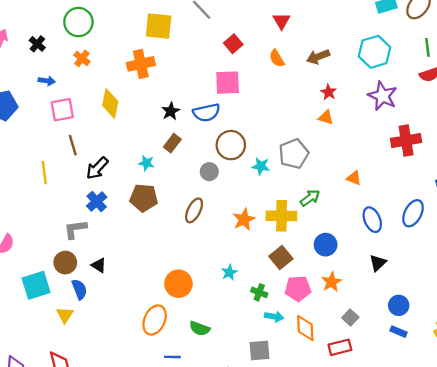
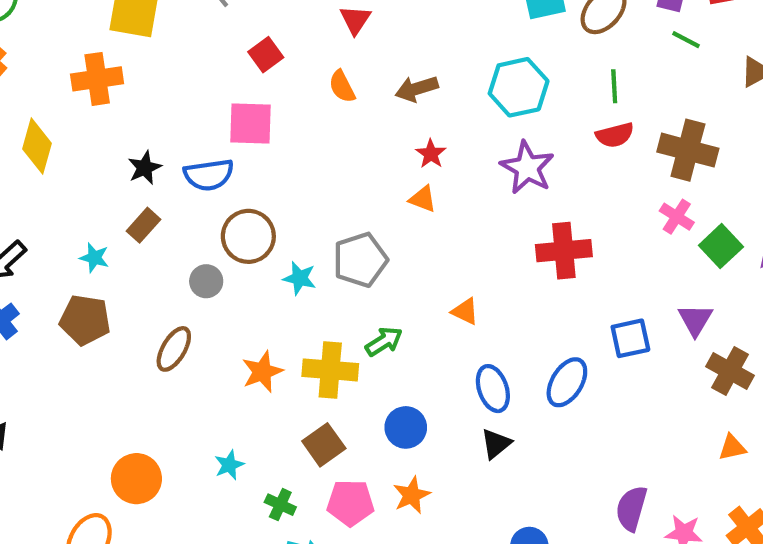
black triangle: (378, 263) -> (496, 444), moved

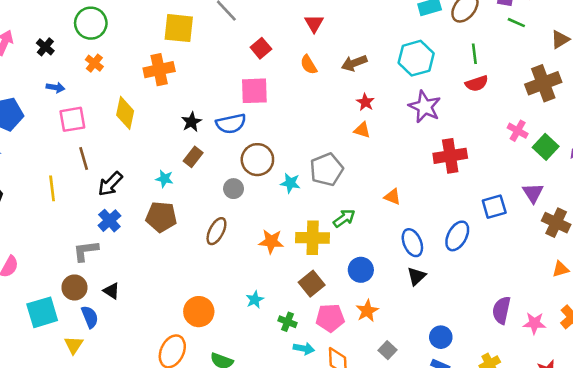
brown cross: (688, 150) -> (543, 83), moved, turned -32
orange star: (262, 372) -> (271, 241), turned 30

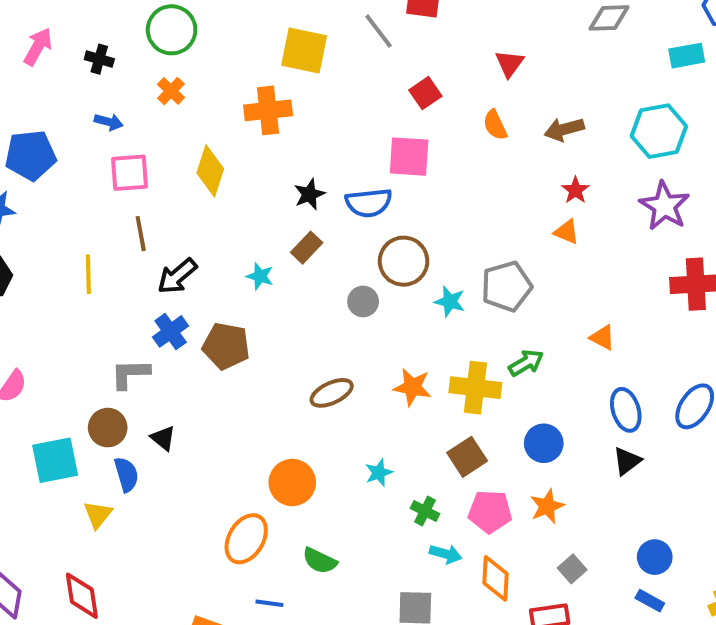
black cross: (45, 47) -> (99, 59), turned -30
brown pentagon: (161, 217) -> (226, 346), moved
brown ellipse: (216, 231) -> (332, 393), moved, turned 32

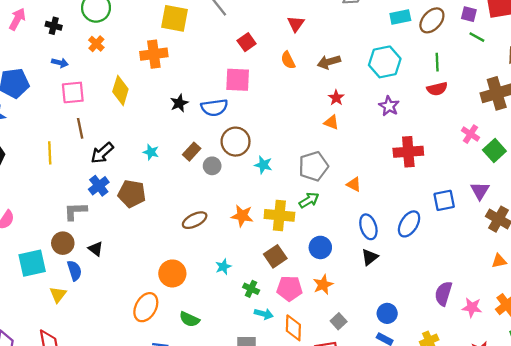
purple star: (664, 206) -> (389, 106), size x0.7
brown rectangle: (307, 248) -> (192, 152), moved
gray pentagon: (507, 286) -> (313, 166), moved

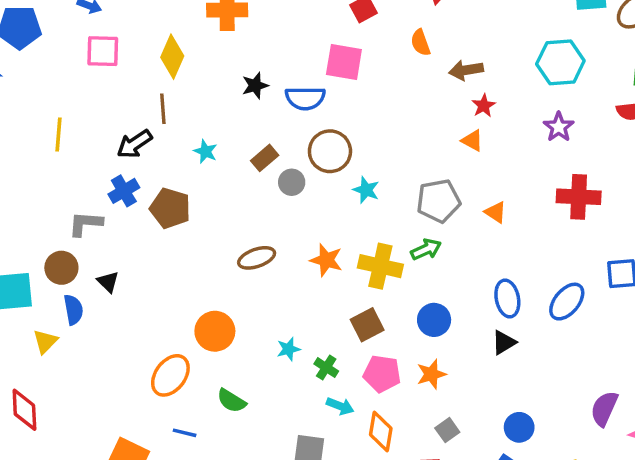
brown arrow: (329, 62) -> (466, 70), moved
brown line: (80, 128) -> (163, 109), moved
orange triangle: (354, 184) -> (496, 212), moved
cyan star: (223, 267) -> (288, 349), moved

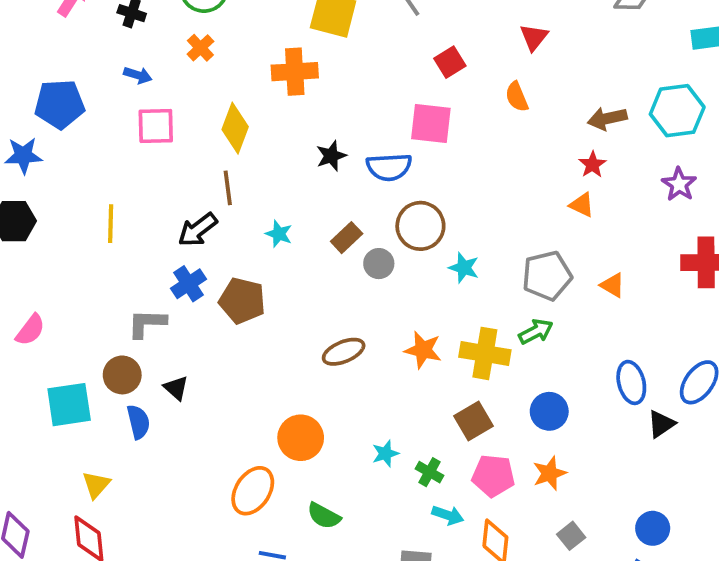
brown arrow: (466, 70) -> (607, 118), moved
yellow triangle: (45, 341) -> (96, 485), moved
black triangle: (504, 343) -> (661, 424), moved

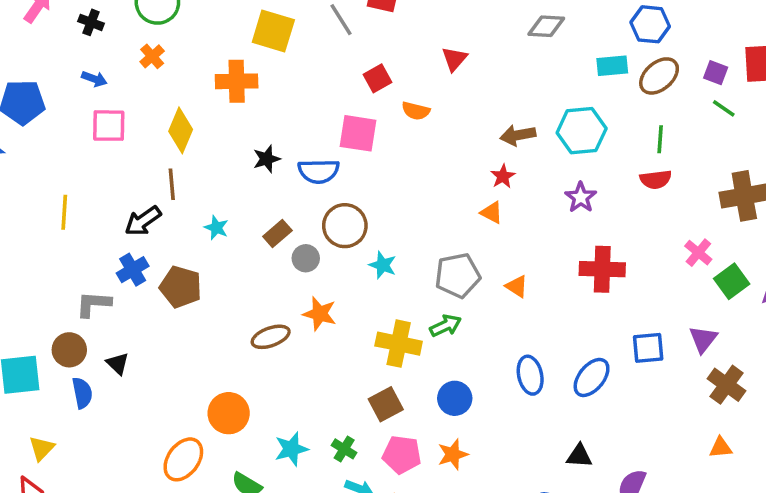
orange semicircle: (517, 97) -> (416, 111), moved, turned -56
orange star: (423, 350) -> (320, 314), moved
black triangle: (661, 424) -> (579, 456), moved, turned 36
cyan star: (385, 454) -> (291, 449), moved, size x1.4

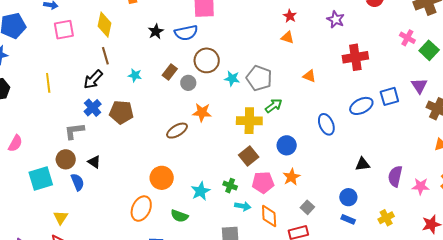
gray pentagon: (458, 275) -> (259, 78), moved, turned -30
blue ellipse: (592, 377) -> (361, 106), moved, turned 35

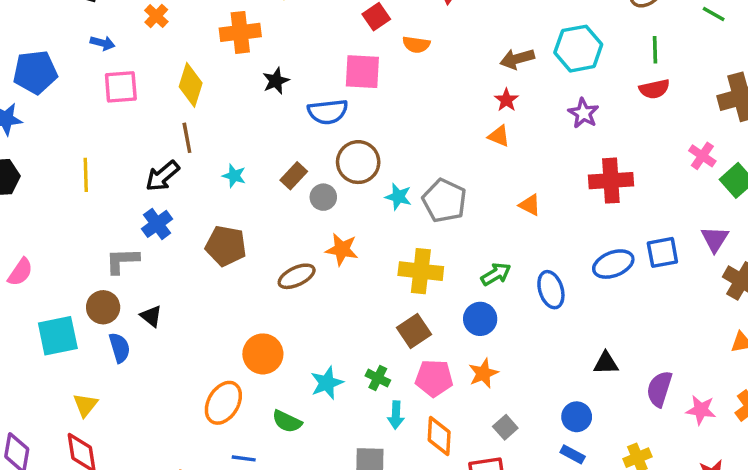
black star: (156, 31) -> (276, 81), moved
green arrow: (274, 106) -> (496, 274), moved
brown pentagon: (121, 112) -> (226, 246), moved
cyan arrow: (243, 206) -> (396, 415), turned 77

